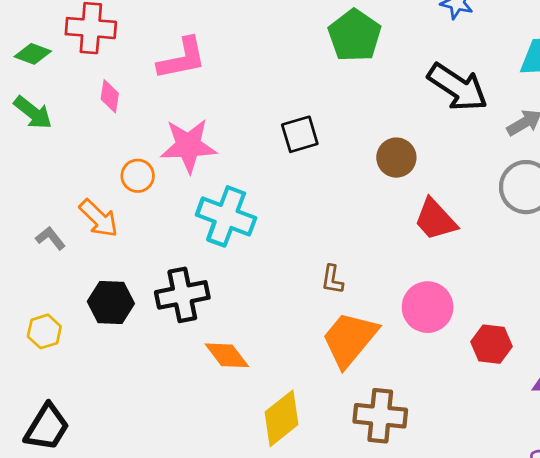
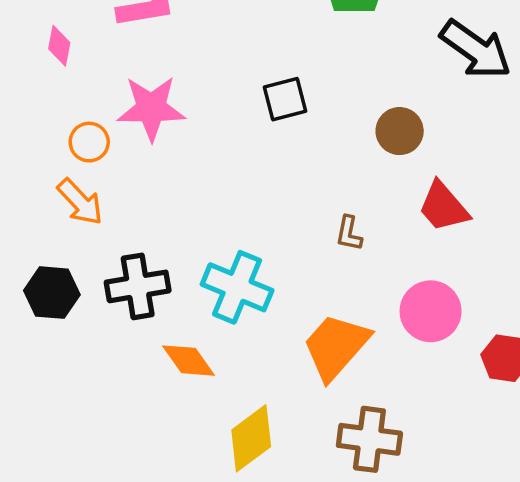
cyan cross: (226, 216) -> (237, 287), moved
orange arrow: (99, 218) -> (80, 202), moved
brown L-shape: (332, 280) -> (349, 233), moved

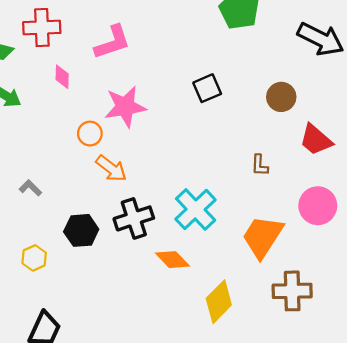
orange arrow: (80, 202) -> (111, 168), moved
cyan cross: (237, 287) -> (196, 209), turned 33

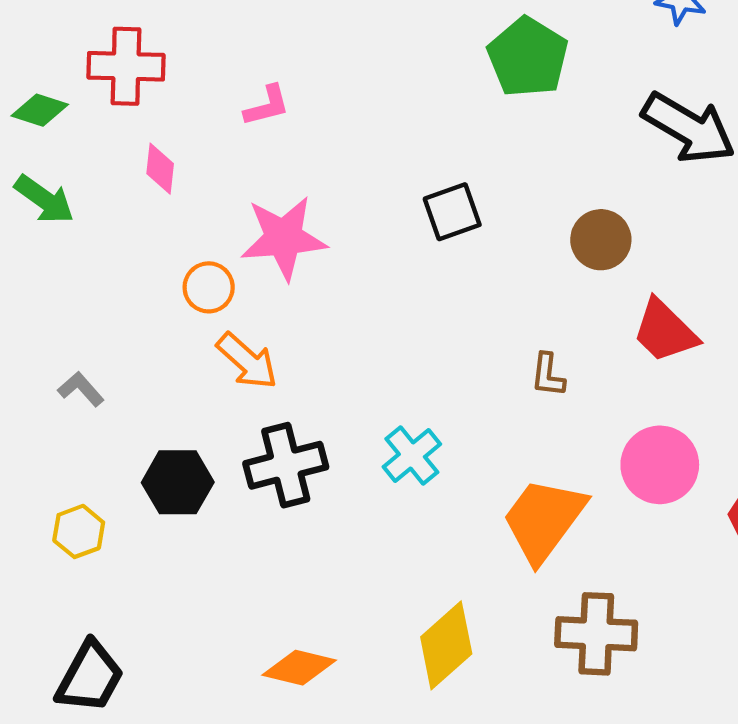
pink L-shape: (112, 42) -> (267, 106), size x0.6
cyan cross: (196, 209) -> (412, 455), size x0.7
orange diamond: (172, 260) -> (299, 668), moved, turned -36

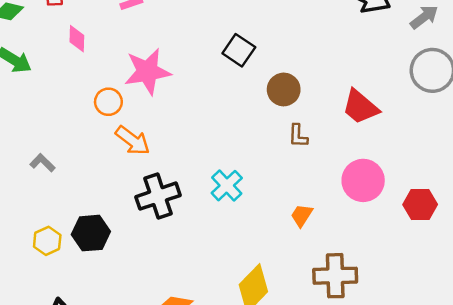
black square: (452, 212) -> (239, 50), turned -32
brown circle: (601, 240) -> (284, 89), moved
black hexagon: (178, 482) -> (91, 233), moved
orange trapezoid: (544, 520) -> (302, 215), size x0.5

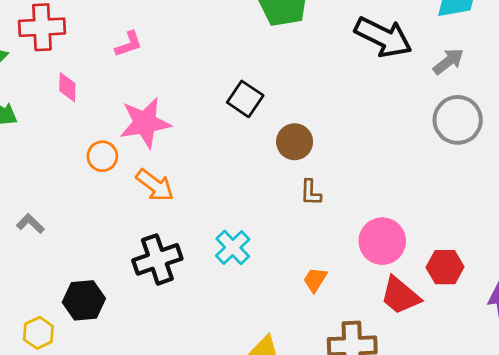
red trapezoid: (360, 107) -> (400, 296), moved
orange arrow: (133, 141) -> (155, 185), moved
yellow hexagon: (47, 241) -> (38, 333), moved

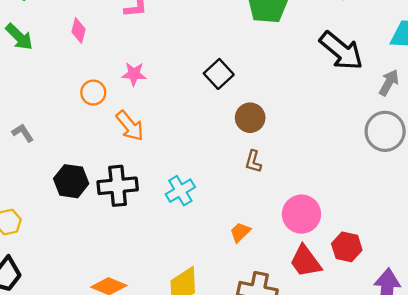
gray arrow: (448, 61) -> (389, 83), turned -36
pink star: (145, 123) -> (134, 74), size x0.6
black hexagon: (84, 300) -> (71, 181), moved

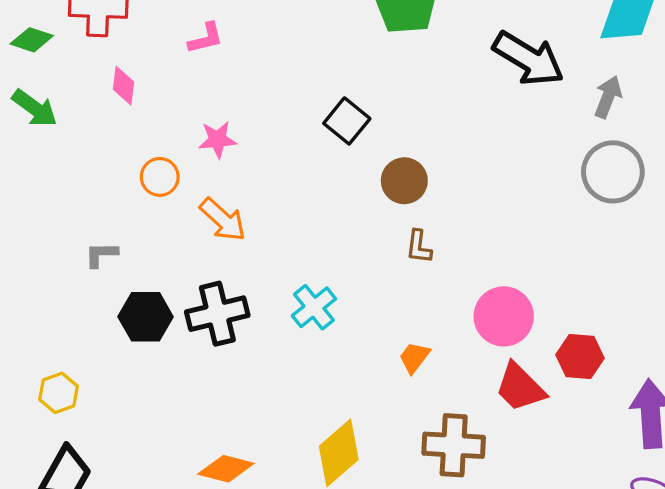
gray L-shape: (23, 133) -> (101, 254), moved, turned -50

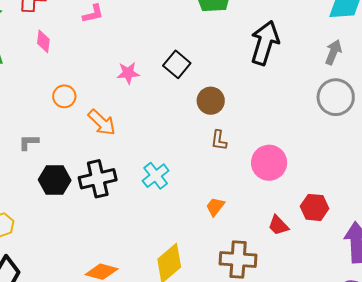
black arrow: (528, 59) -> (265, 43), moved, turned -105
pink star: (217, 140) -> (128, 73), moved
pink circle: (504, 316) -> (269, 163), moved
red trapezoid: (520, 387) -> (278, 225), size x0.7

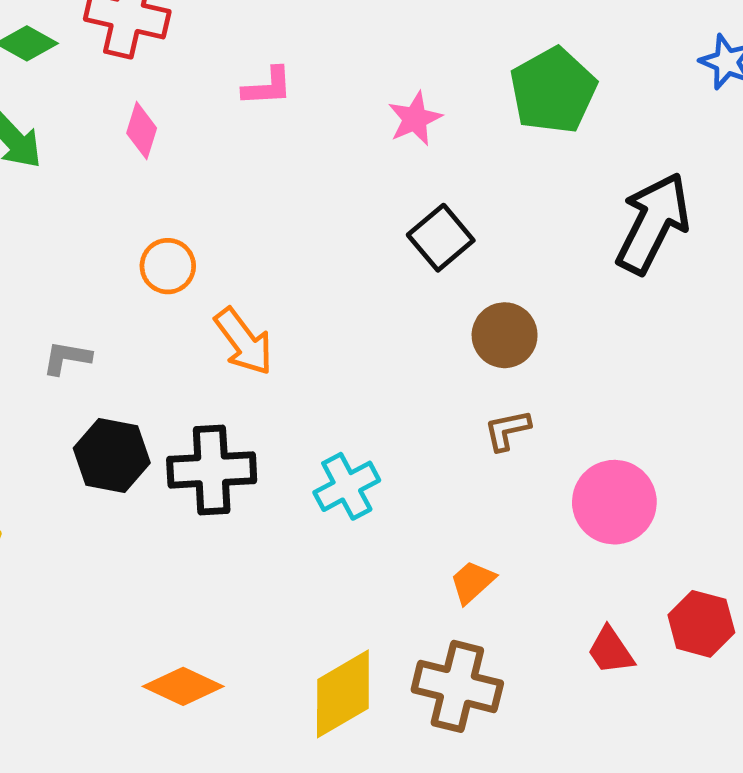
pink star: (128, 73) -> (415, 119), moved, turned -30
brown L-shape: (219, 140) -> (507, 430), turned 60
brown cross: (238, 259) -> (457, 686), moved

